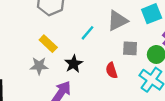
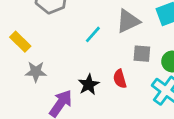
yellow rectangle: (48, 44) -> (20, 42), moved
black star: (74, 64) -> (89, 85), moved

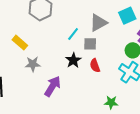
gray square: (142, 54) -> (90, 44), moved
black star: (89, 85) -> (73, 60), moved

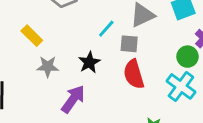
black star: (73, 60) -> (89, 62), moved
red semicircle: (95, 66) -> (134, 74), size x1.5

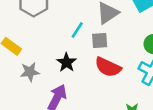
red semicircle: (134, 74) -> (108, 67), turned -40

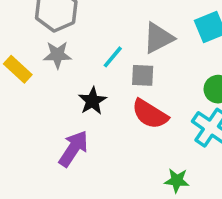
gray star: (30, 72) -> (57, 55), moved

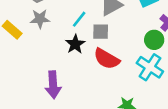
black star: (92, 101) -> (75, 44), moved
purple arrow: (73, 149) -> (53, 85), turned 144

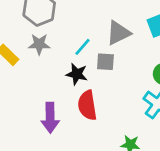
black star: (75, 44) -> (77, 74), turned -30
red semicircle: (107, 59) -> (87, 105), moved, turned 48

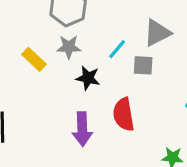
black star: (77, 74) -> (88, 78), moved

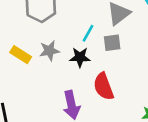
gray star: (69, 47) -> (49, 51), moved
black star: (88, 78) -> (80, 57), moved

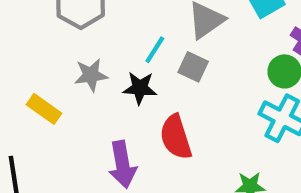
gray square: (112, 43) -> (193, 67), turned 30
yellow rectangle: (21, 55) -> (44, 109), moved

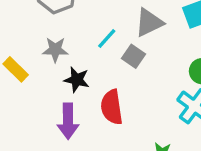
black star: (140, 88) -> (77, 80), moved

